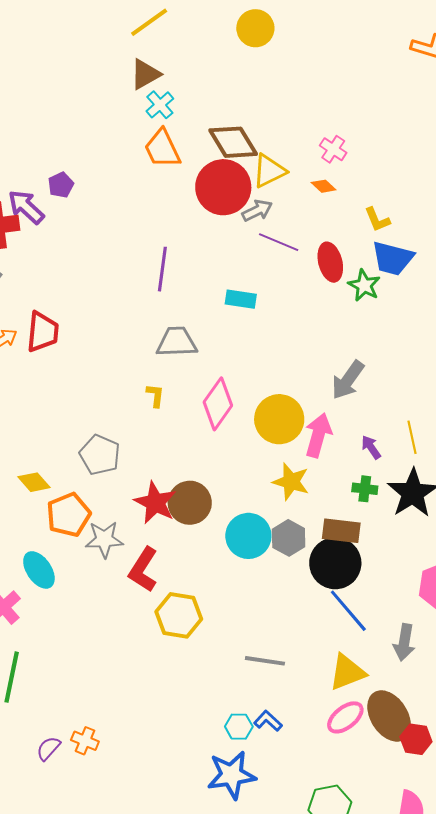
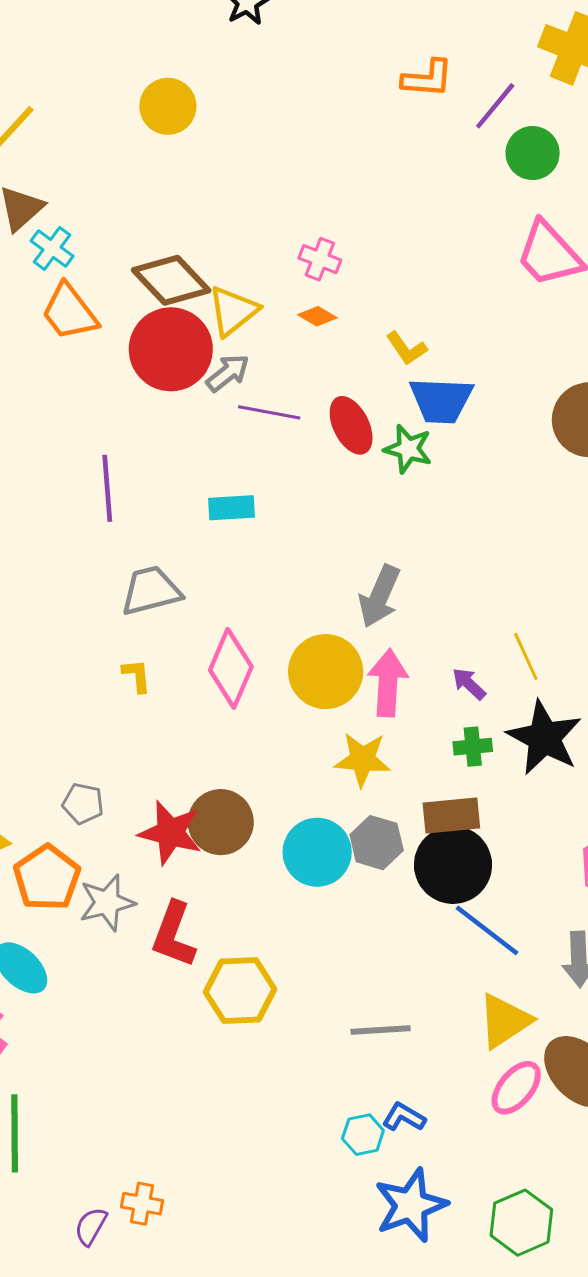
gray arrow: (348, 380) -> (380, 596), moved
gray pentagon: (100, 455) -> (83, 803), moved, size x0.7
blue star: (231, 775) -> (411, 1205), moved

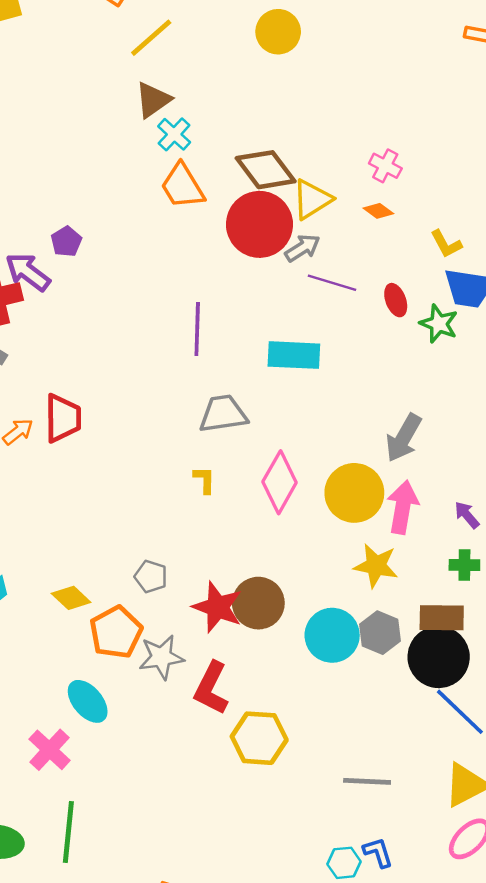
red ellipse: (351, 425) -> (396, 300), size x0.7
cyan rectangle: (232, 508) -> (294, 355), size x1.4
blue L-shape: (404, 1117) -> (378, 852), turned 36

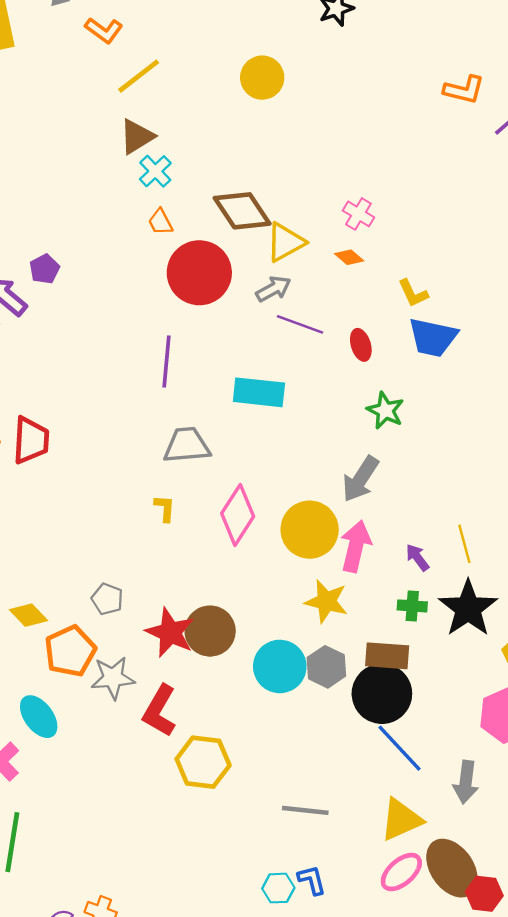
orange trapezoid: (182, 186) -> (160, 222), size x0.6
red circle: (259, 224) -> (199, 273), moved
green star: (439, 324) -> (385, 411), moved

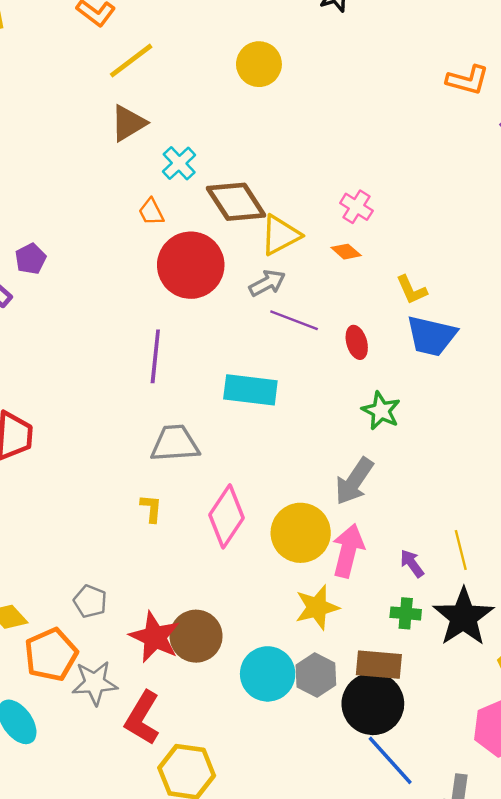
cyan cross: (155, 171) -> (179, 163), moved
yellow star: (326, 601) -> (317, 607), turned -30

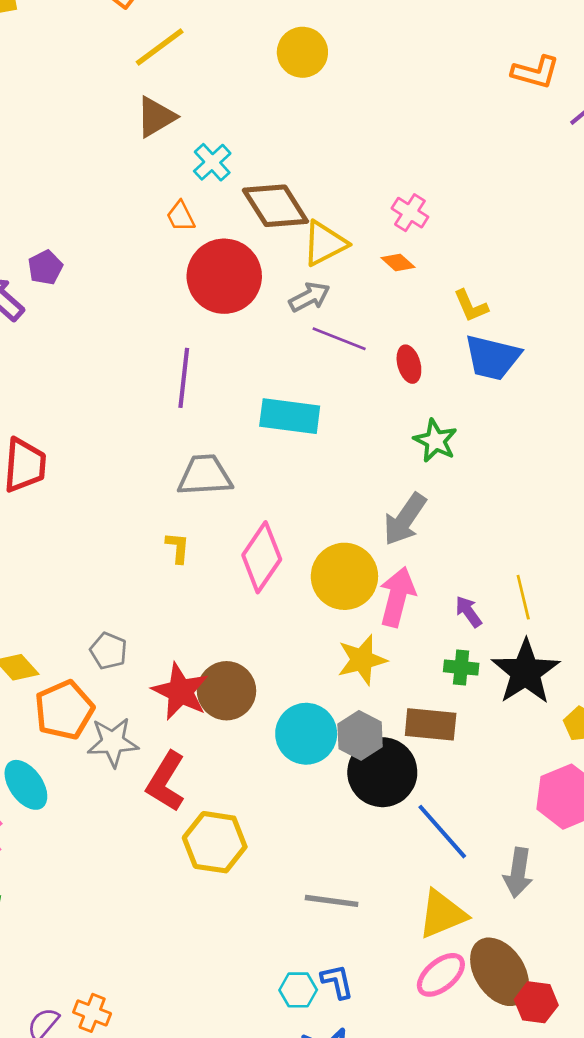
black circle: (373, 704) -> (382, 772), moved

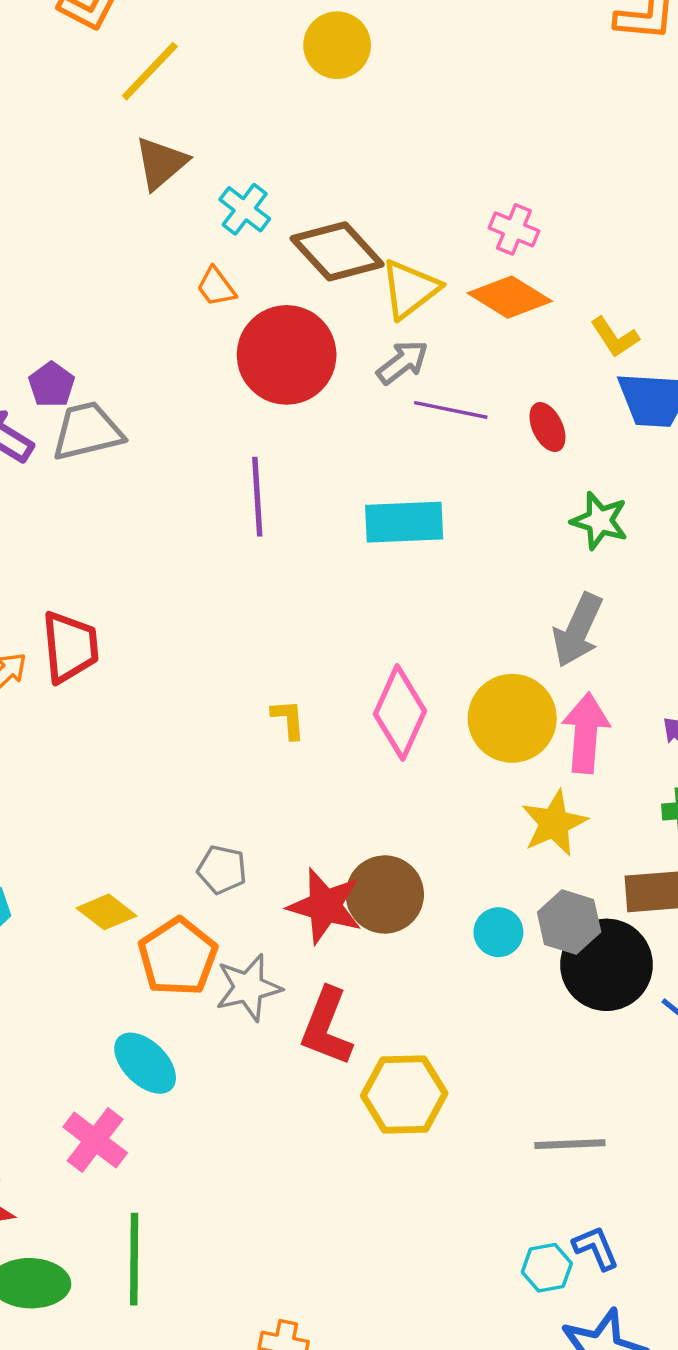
orange diamond: (398, 262) -> (510, 297), size x1.8
gray trapezoid: (205, 475) -> (87, 431), moved
cyan circle: (306, 734) -> (498, 932), size x0.6

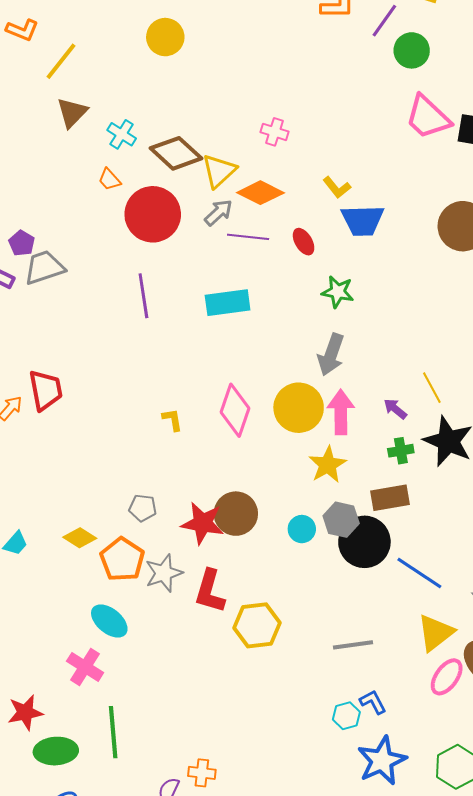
orange diamond: (510, 297) -> (260, 193), moved

